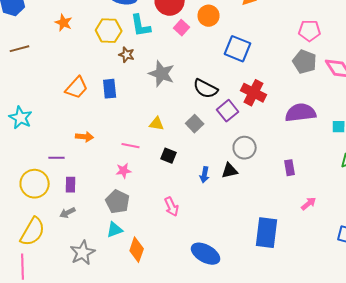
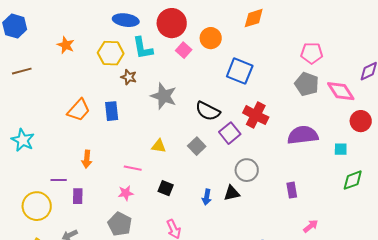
orange arrow: (85, 137) -> (87, 159), turned 90
black square: (169, 156) -> (166, 188), moved
purple rectangle: (71, 185) -> (78, 196), moved

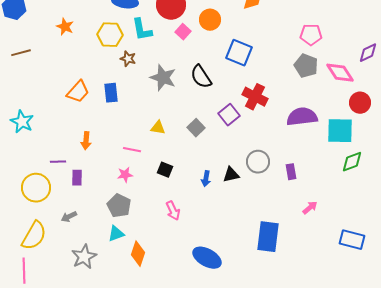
black semicircle: (208, 111) -> (201, 77), moved, turned 30
cyan square: (341, 149) -> (340, 131), size x2.0
gray circle: (247, 170) -> (258, 162), moved

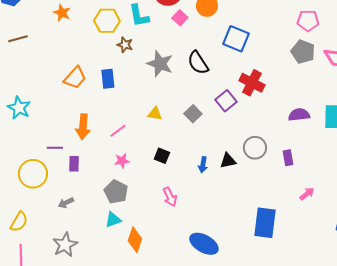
purple semicircle: (302, 117) -> (299, 115), moved, size x0.7
orange arrow: (86, 141) -> (83, 127), size x1.4
pink line: (132, 150) -> (118, 131), moved, turned -48
yellow semicircle: (34, 236) -> (19, 222), moved, size x0.7
gray star: (84, 257) -> (65, 245), moved

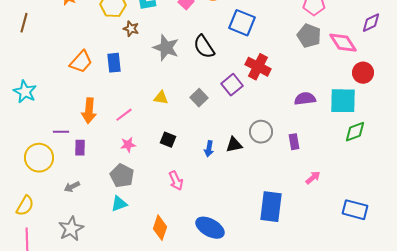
brown line: (18, 39) -> (24, 23), turned -60
orange diamond: (135, 240) -> (160, 228), moved

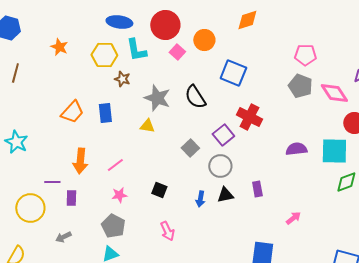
yellow triangle: (161, 98) -> (147, 126), moved
gray circle: (261, 132) -> (220, 166), moved
purple rectangle: (294, 142) -> (257, 189), moved
pink arrow: (313, 178) -> (293, 218), moved

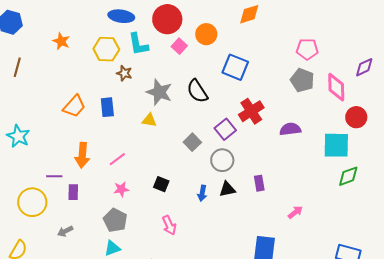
pink diamond: (334, 93) -> (336, 87), turned 32
red cross: (249, 117) -> (251, 111), turned 30
purple semicircle: (296, 149) -> (290, 129), moved

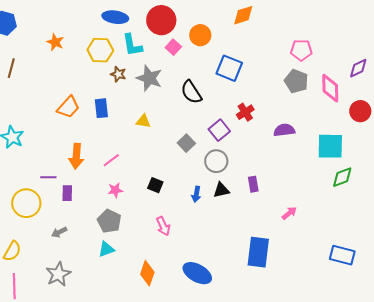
gray star: (159, 92) -> (149, 78), moved
red cross: (251, 111) -> (245, 112), size x0.7
red circle: (356, 117) -> (360, 111), moved

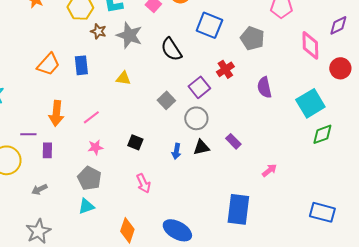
gray pentagon: (296, 81) -> (252, 38), moved
purple semicircle: (284, 130) -> (264, 87), turned -95
cyan square: (330, 146) -> (310, 103), turned -32
purple rectangle: (253, 184) -> (233, 141), turned -35

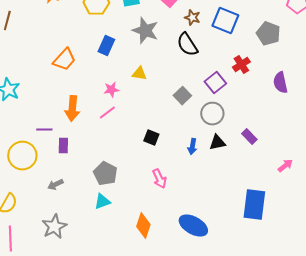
brown star: (98, 31) -> (192, 18), moved
blue rectangle: (81, 65) -> (106, 46), moved, turned 30
pink star: (95, 147) -> (111, 90), moved

